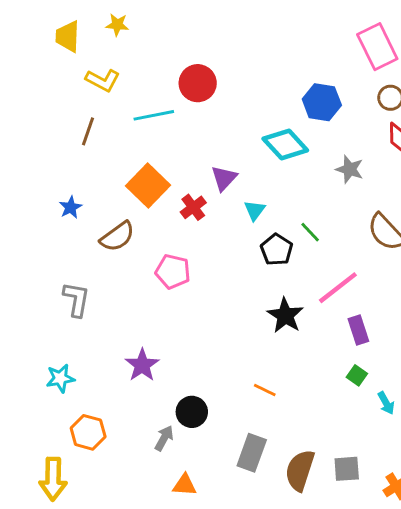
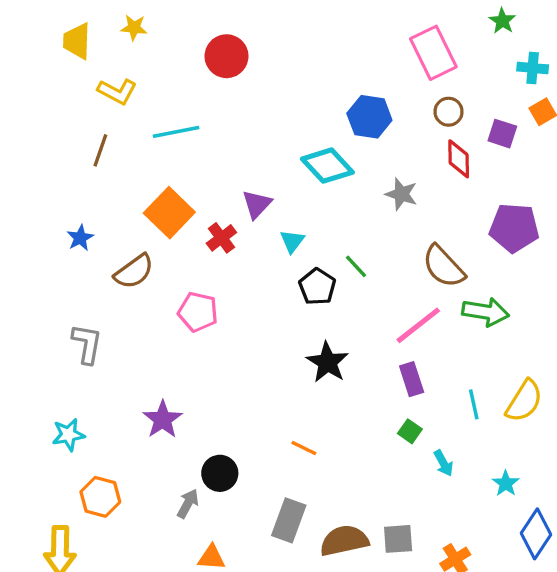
red circle: (198, 83) -> (227, 56), moved
pink line: (338, 288) -> (418, 325), moved
brown semicircle: (300, 470) -> (344, 541), turned 60

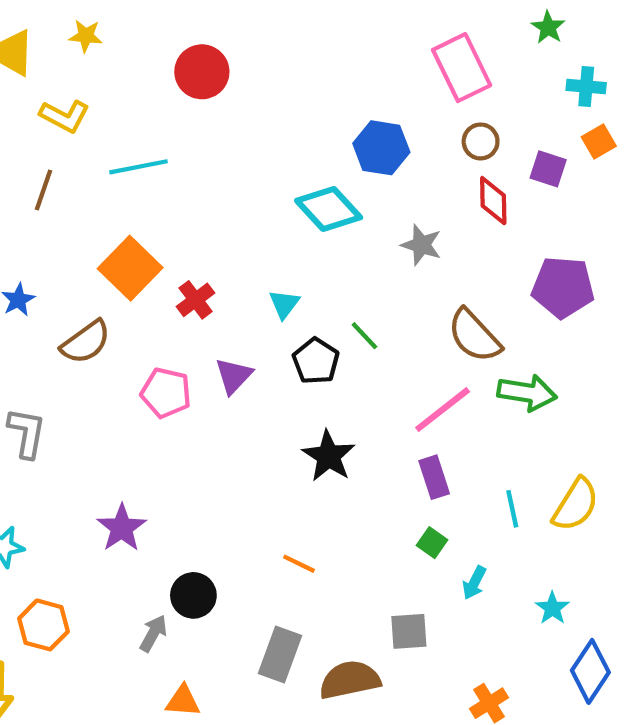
purple triangle: (257, 204) -> (234, 376), moved
cyan arrow: (443, 463) -> (474, 583), turned 56
gray square: (398, 539) -> (409, 631), moved

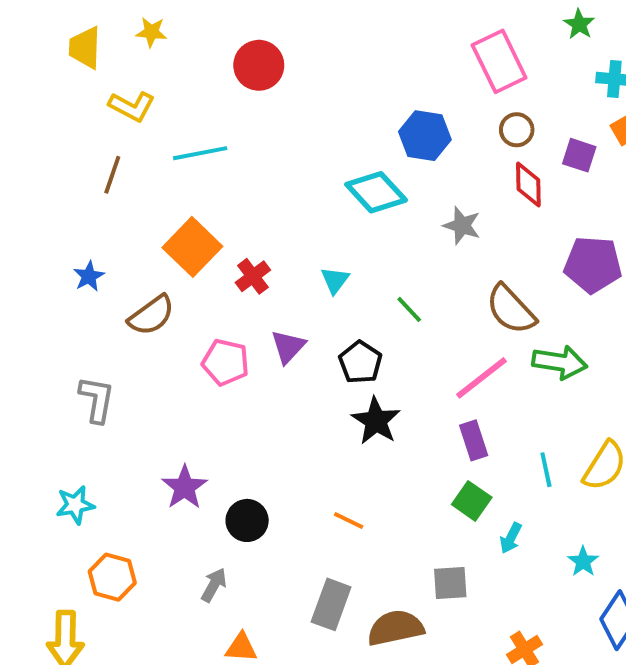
black pentagon: (316, 361) -> (360, 362), moved
green square: (432, 543) -> (472, 501), size x1.4
black circle: (193, 595) -> (247, 520), moved

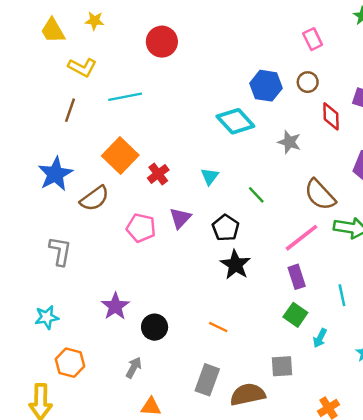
yellow trapezoid: (85, 48) -> (53, 31), turned -32
pink rectangle: (499, 61) -> (313, 39), size x0.6
brown circle: (517, 130) -> (308, 82), moved
blue star: (89, 276) -> (55, 174), size x1.8

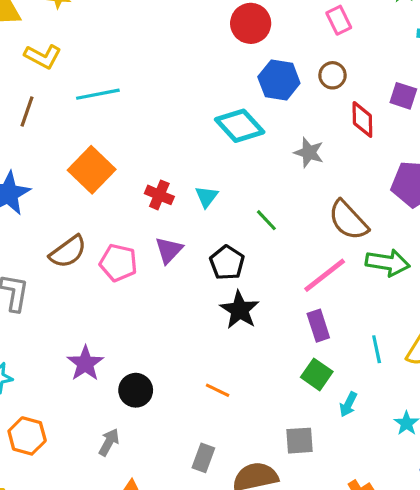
red circle: (162, 42) -> (251, 23), moved
red cross: (158, 174) -> (159, 195), moved, turned -30
brown semicircle: (94, 198) -> (68, 252), moved
gray rectangle: (207, 380) -> (203, 458), size x0.7

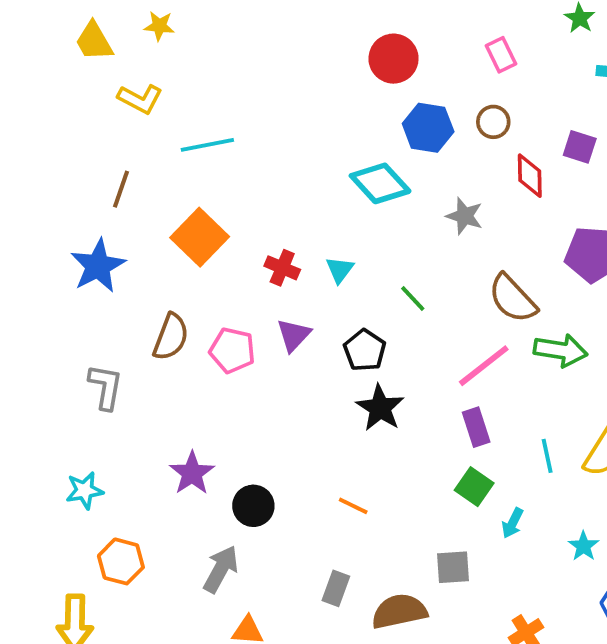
brown line: (27, 112) -> (121, 189), moved
brown semicircle: (68, 252) -> (171, 337), turned -33
gray arrow: (109, 442) -> (221, 569), size x1.4

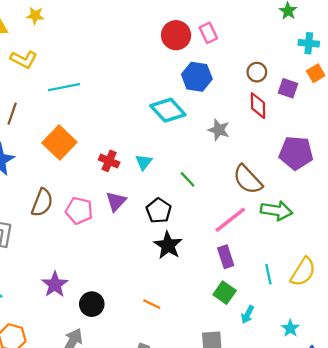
pink rectangle: (501, 55) -> (208, 33), moved
brown circle: (493, 122) -> (257, 72), moved

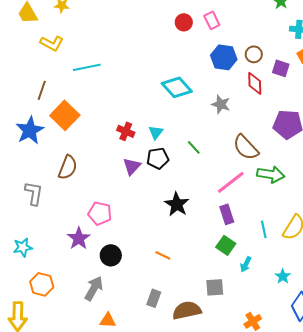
red circle: (176, 35) -> (184, 22), size x0.7
blue hexagon: (197, 77) -> (224, 57), moved
orange square: (59, 143) -> (65, 115), moved
pink pentagon: (79, 211) -> (100, 213), moved
black pentagon: (159, 211) -> (158, 158), moved, turned 30

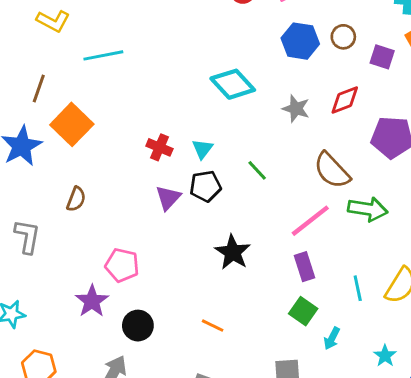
red diamond: (255, 83) -> (345, 100), moved, turned 70
brown semicircle: (68, 167) -> (76, 199), size x0.7

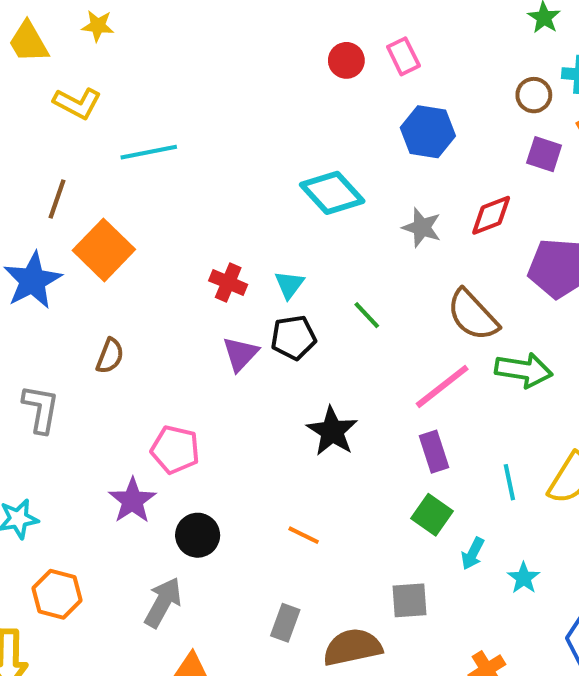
brown circle: (343, 37) -> (534, 95), moved
cyan star: (385, 356) -> (524, 578), moved

